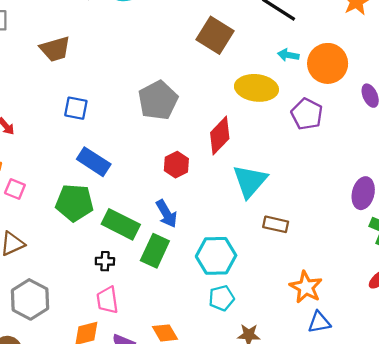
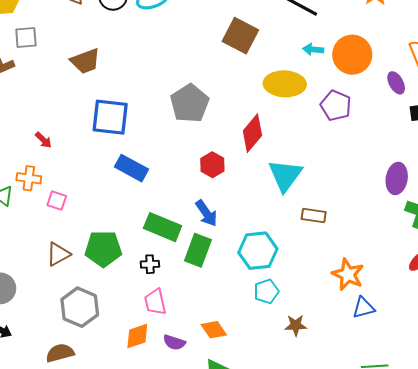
blue square: (76, 108) -> (110, 117), size x1.6
green pentagon: (75, 203) -> (103, 249), moved

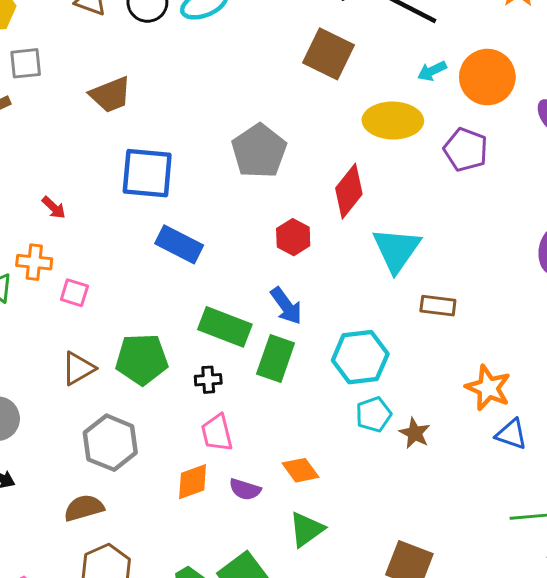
cyan arrow: (313, 49) -> (432, 71), turned -30
blue triangle: (364, 308) -> (511, 434), turned 35
brown star: (296, 325) -> (415, 433), moved, turned 30

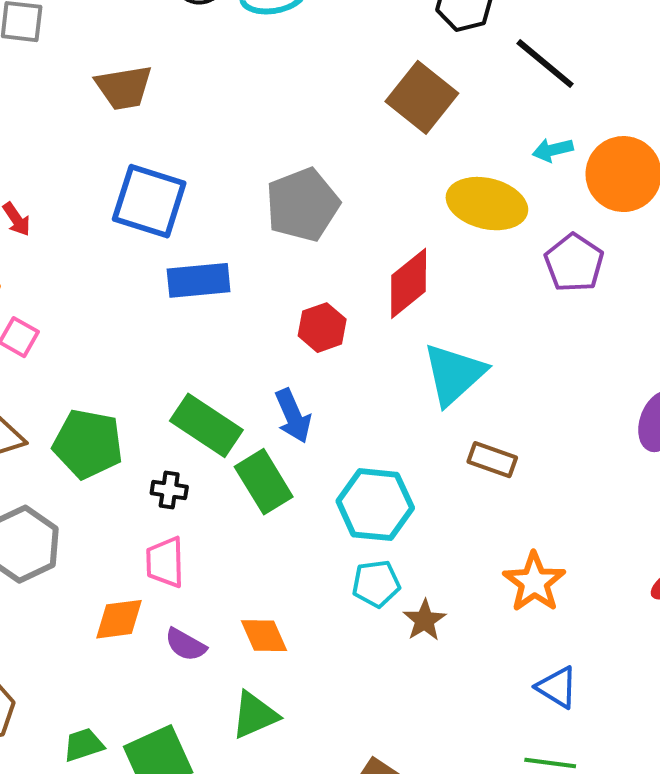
blue rectangle: (179, 244) -> (199, 280), moved, turned -45
green rectangle: (276, 358) -> (264, 482), turned -63
blue triangle: (511, 434) -> (557, 687), moved

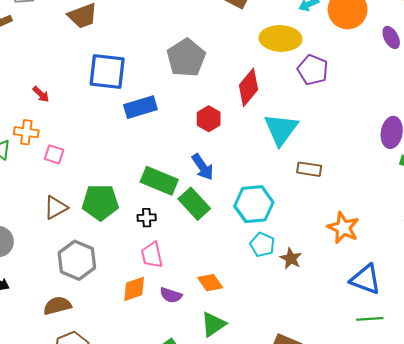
purple pentagon: (574, 263) -> (313, 70), moved
cyan pentagon: (376, 584) -> (262, 245), turned -30
blue triangle: (557, 687) -> (366, 279), size x1.4

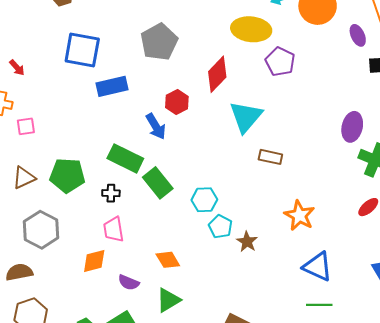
pink square: (54, 154) -> (26, 126), turned -30
blue arrow: (203, 167) -> (156, 126), moved
cyan hexagon: (254, 204) -> (204, 200), moved, size x0.7
purple semicircle: (171, 295) -> (129, 282), moved

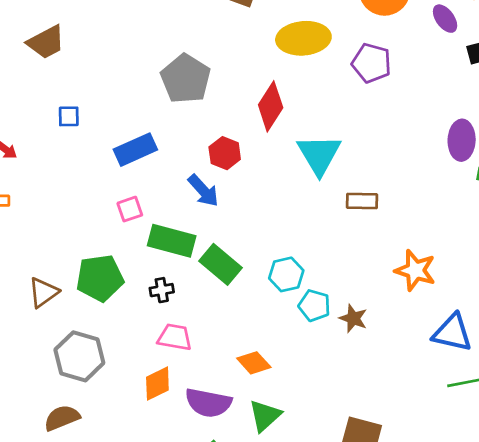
blue square: (82, 50) -> (69, 116), moved, size x0.5
purple pentagon: (280, 62) -> (372, 63), moved
pink square: (26, 126) -> (130, 209), moved
pink trapezoid: (114, 230) -> (175, 337), turned 120
purple semicircle: (129, 282) -> (208, 403), size x1.6

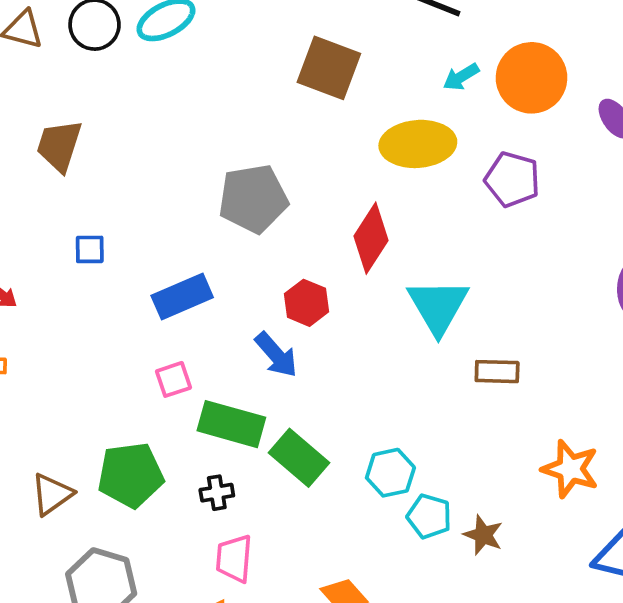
brown trapezoid: (46, 42) -> (59, 146), turned 135
gray pentagon: (186, 79) -> (253, 199), turned 30
pink trapezoid: (175, 337) -> (234, 558), turned -96

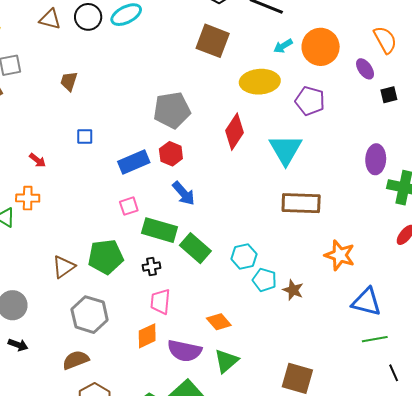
brown trapezoid: (59, 146) -> (69, 81), size x0.7
red hexagon: (306, 303) -> (171, 154), moved
cyan triangle: (438, 306) -> (286, 150), moved
brown rectangle: (497, 372) -> (301, 203), size x1.6

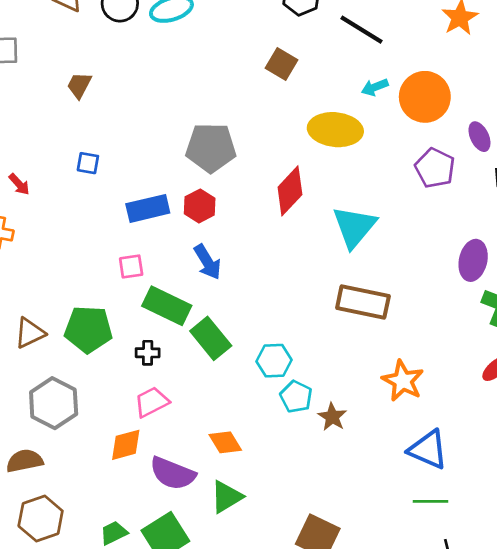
brown square: (213, 41) -> (281, 64), size x0.7
purple pentagon: (310, 101) -> (435, 168), moved
pink trapezoid: (160, 302) -> (152, 402), turned 48

